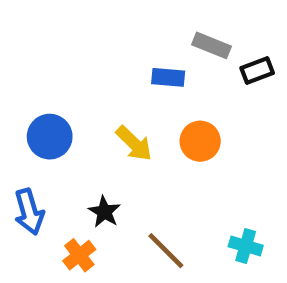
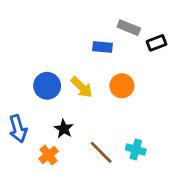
blue circle: (50, 137) -> (47, 86), moved
cyan cross: (246, 246) -> (136, 150), moved

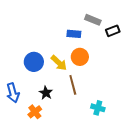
orange circle: (122, 86) -> (80, 57), moved
brown line: (101, 152) -> (73, 85), moved, turned 30

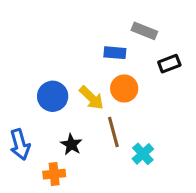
black rectangle: (113, 31) -> (169, 64), moved
cyan cross: (98, 108) -> (143, 154), moved, turned 32
orange cross: (35, 112) -> (54, 174), turned 32

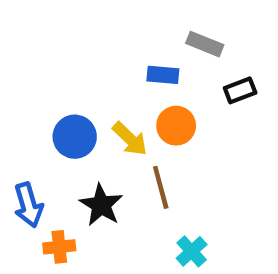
black star: (71, 144) -> (101, 205), size x1.4
cyan cross: (143, 154) -> (192, 251), moved
orange cross: (54, 174) -> (59, 247), moved

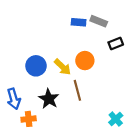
blue rectangle: (163, 75) -> (79, 22), moved
cyan cross: (192, 251) -> (116, 119), moved

